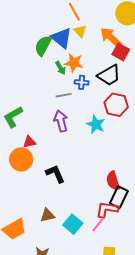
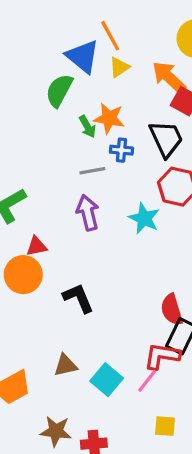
yellow triangle: (80, 31) -> (119, 67), turned 40
blue triangle: (62, 38) -> (83, 56), moved
black trapezoid: (109, 75) -> (166, 139), turned -85

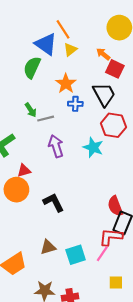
orange arrow: (169, 77) -> (103, 54), size x0.6
orange star: (109, 118) -> (66, 84), turned 30
green arrow: (87, 127) -> (31, 110), moved
gray line: (92, 171) -> (46, 119), moved
cyan square: (107, 380) -> (76, 255), turned 36

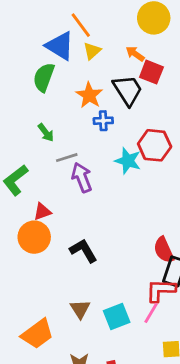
black trapezoid: (104, 94) -> (128, 90), moved
gray line: (46, 119) -> (67, 158), moved
cyan star: (93, 147) -> (128, 161), moved
brown triangle: (48, 247) -> (80, 309), turned -42

